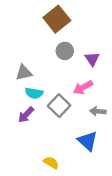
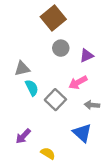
purple triangle: (92, 59) -> (87, 56), turned 40
cyan semicircle: (34, 93) -> (32, 88), turned -126
purple arrow: (26, 115) -> (23, 136), moved

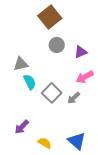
pink arrow: (78, 82) -> (85, 77), moved
gray arrow: (92, 105) -> (74, 98), moved, turned -48
blue triangle: (82, 133) -> (77, 141), moved

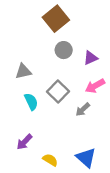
cyan semicircle: (30, 82) -> (31, 102), moved
gray square: (52, 93) -> (58, 92), moved

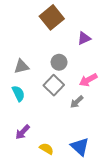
gray circle: (64, 50) -> (59, 62), moved
purple triangle: (91, 58) -> (84, 38), moved
cyan semicircle: (31, 102) -> (18, 93), moved

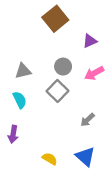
pink arrow: (88, 80) -> (94, 73), moved
gray arrow: (77, 102) -> (88, 120), moved
purple arrow: (23, 132) -> (13, 134), moved, turned -35

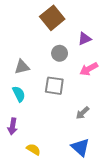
gray circle: (63, 67) -> (60, 53), moved
gray square: (58, 91) -> (54, 86), turned -36
yellow semicircle: (50, 159) -> (33, 149), moved

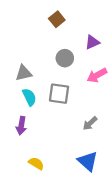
brown square: (52, 18) -> (57, 19), size x0.6
cyan semicircle: (19, 94) -> (29, 97), moved
purple arrow: (13, 126) -> (21, 126), moved

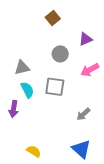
purple arrow: (21, 126) -> (14, 109), moved

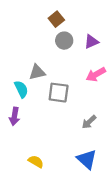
gray circle: (60, 54) -> (64, 41), moved
gray triangle: (22, 68) -> (37, 72), moved
cyan semicircle: (27, 90) -> (21, 89), moved

